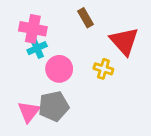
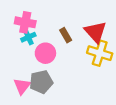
brown rectangle: (85, 18) -> (66, 35), moved
yellow cross: (103, 69) -> (100, 53), moved, size x1.6

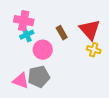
yellow cross: (100, 53) -> (94, 50), size x0.6
pink triangle: (22, 86) -> (21, 81), turned -48

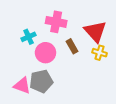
pink cross: (24, 21) -> (56, 22), moved
brown rectangle: (62, 33) -> (72, 46), moved

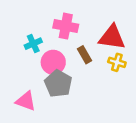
red triangle: (95, 31) -> (112, 37), turned -40
gray pentagon: (41, 81) -> (58, 84), moved, turned -30

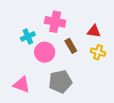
red triangle: (112, 37) -> (94, 31), size x0.6
gray pentagon: (58, 84) -> (60, 82), moved, turned 30

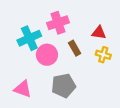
pink cross: (55, 22) -> (58, 23), turned -30
cyan cross: (28, 36) -> (29, 38), size x1.5

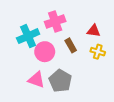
gray pentagon: (64, 86) -> (60, 81), turned -30
pink triangle: (23, 89) -> (36, 80), moved

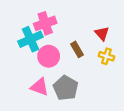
pink cross: (55, 22) -> (45, 23), moved
red triangle: (94, 31) -> (102, 34), turned 40

